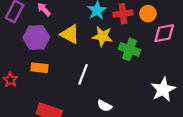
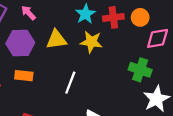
yellow triangle: (70, 34) -> (56, 40), turned -36
green cross: (130, 49) -> (140, 70), moved

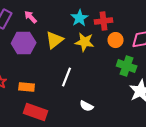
orange circle: (140, 17) -> (116, 40), moved
yellow triangle: (56, 40) -> (55, 40), turned -30
orange rectangle: (24, 76) -> (27, 87), moved

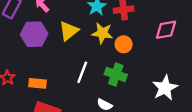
orange circle: (116, 40) -> (124, 44), moved
green cross: (127, 66) -> (116, 74), moved

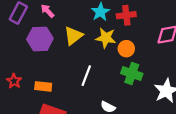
green cross: (116, 74) -> (132, 73), moved

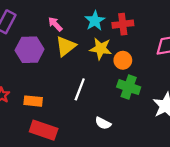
pink arrow: (47, 11) -> (55, 24), moved

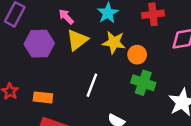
red cross: (123, 24) -> (153, 14), moved

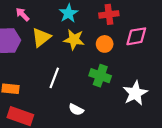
pink arrow: (66, 17) -> (23, 14), moved
orange circle: (137, 55) -> (105, 44), moved

